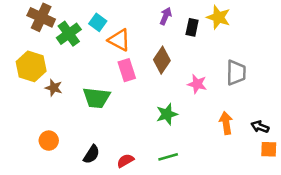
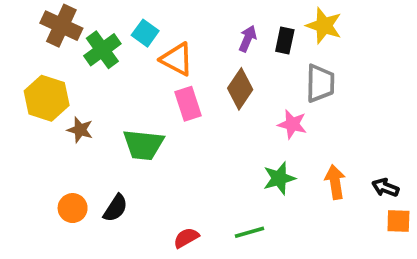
purple arrow: (166, 16) -> (248, 39), moved
gray trapezoid: (236, 73) -> (320, 83), moved
green star: (167, 114) -> (279, 178), moved
black semicircle: (91, 154) -> (115, 208), moved

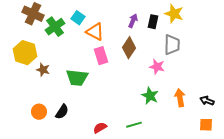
green star: (279, 178) -> (150, 96), turned -30
orange square: (398, 221) -> (206, 125), moved

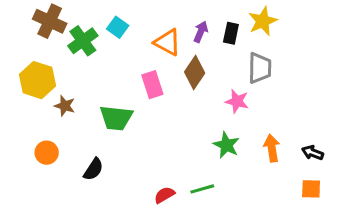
yellow star: (174, 14) -> (263, 21), turned 30
orange triangle: (95, 32) -> (167, 42), moved
orange circle: (39, 112) -> (47, 153), moved
red semicircle: (100, 128) -> (164, 195), moved

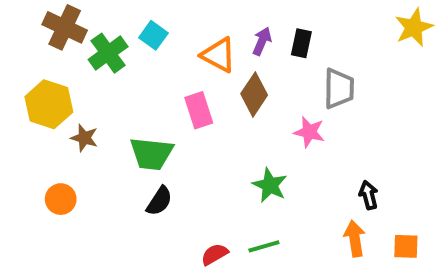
yellow star: (263, 21) -> (414, 27), moved
green star: (226, 145) -> (270, 185), moved
orange arrow: (272, 148) -> (355, 238), moved
black arrow: (313, 153) -> (368, 195), moved, turned 55
black semicircle: (93, 169) -> (159, 201), moved

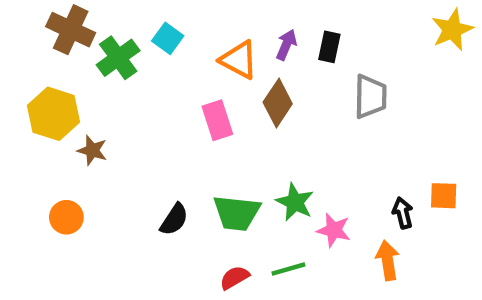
pink star: (309, 132) -> (334, 230), moved
green trapezoid: (151, 154) -> (237, 213), moved
orange square: (406, 246) -> (444, 196), moved

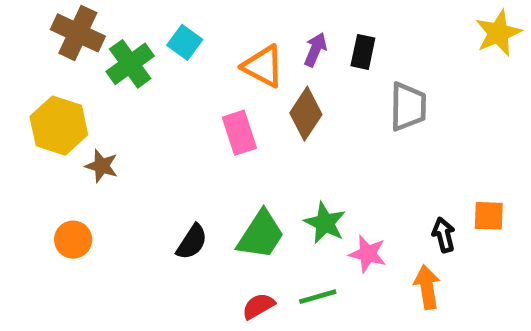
green trapezoid: (237, 213) -> (261, 235), turned -63

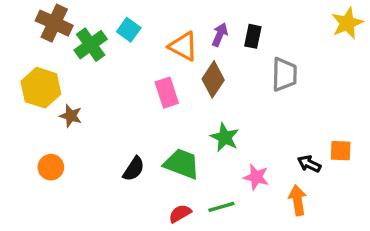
green star: (325, 223) -> (225, 137), moved
green trapezoid: (261, 235) -> (182, 164), turned -102
black arrow: (444, 235) -> (309, 164), turned -50

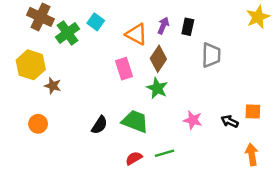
green star: (225, 137) -> (157, 88), moved
pink star: (256, 177) -> (193, 120), moved
orange arrow: (298, 200) -> (252, 154), moved

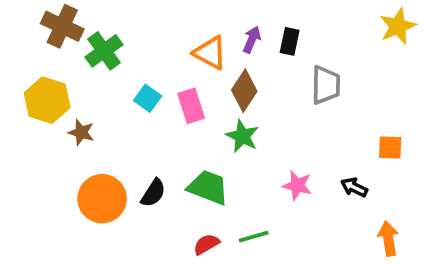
cyan square: (96, 22) -> (148, 98), moved
orange square: (253, 112) -> (390, 148), moved
orange circle: (38, 124) -> (102, 199), moved, size x1.6

